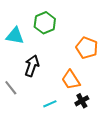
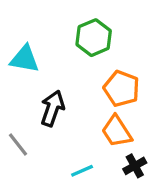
green hexagon: (45, 23) -> (94, 38), moved
orange pentagon: (87, 48) -> (122, 89), moved

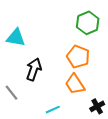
green hexagon: (94, 38) -> (88, 23), moved
black cross: (135, 166) -> (97, 106), moved

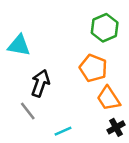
orange trapezoid: (75, 84) -> (108, 98), moved
gray line: (12, 93) -> (28, 111), moved

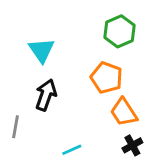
cyan triangle: (19, 45) -> (42, 50), moved, turned 45
gray line: (28, 111) -> (16, 127), moved, turned 48

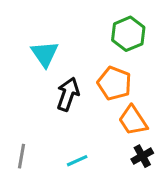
black arrow: (46, 95) -> (68, 94), moved
gray line: (16, 127) -> (21, 156), moved

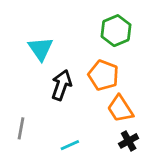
gray line: (21, 156) -> (21, 128), moved

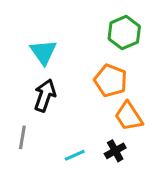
black arrow: (61, 85) -> (45, 95), moved
black cross: (129, 141) -> (115, 151), moved

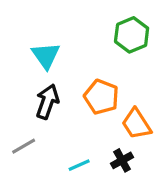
orange pentagon: (111, 80) -> (101, 97), moved
gray line: (22, 137) -> (24, 146), turned 50

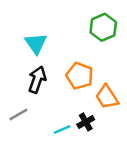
black cross: (122, 160) -> (86, 122), moved

